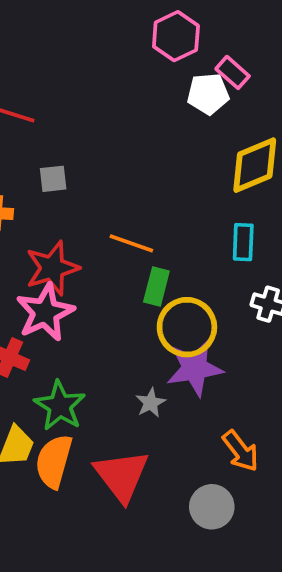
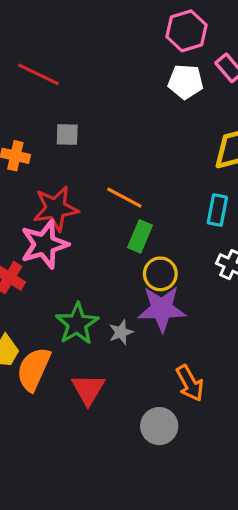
white pentagon: (208, 94) -> (186, 82), moved
yellow circle: (187, 327) -> (160, 274), size x0.7
green star: (60, 406) -> (77, 324), moved
red triangle: (122, 476) -> (88, 389), size x0.7

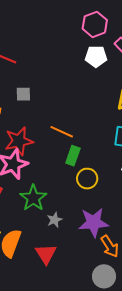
purple star: (162, 309) -> (94, 222), moved
green star: (77, 324) -> (33, 198), moved
gray star: (121, 332) -> (55, 220), moved
gray circle: (159, 426) -> (104, 276), moved

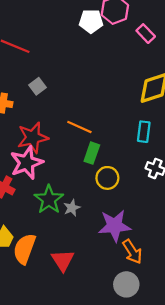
white pentagon: (96, 56) -> (91, 21), moved
gray square: (23, 94) -> (37, 86), turned -35
gray star: (55, 220) -> (72, 208), moved

